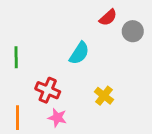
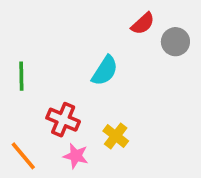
yellow cross: (104, 96) -> (116, 136), moved
orange line: (18, 118) -> (23, 156), turned -40

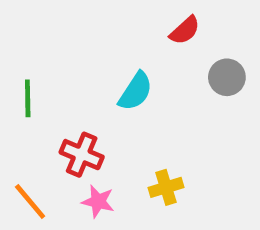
gray circle: (175, 42) -> (227, 77), moved
yellow cross: (116, 136) -> (166, 187), moved, turned 35

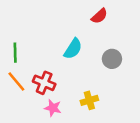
gray circle: (227, 77) -> (112, 59), moved
orange line: (30, 201) -> (16, 82), moved

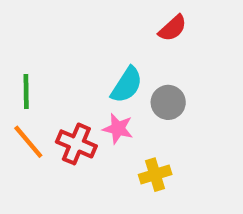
gray circle: (112, 59) -> (168, 102), moved
pink star: (53, 108) -> (118, 129), moved

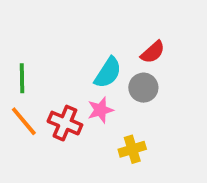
red semicircle: (173, 28) -> (153, 52), moved
pink star: (118, 129) -> (100, 110), turned -30

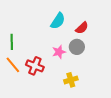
cyan semicircle: (108, 73) -> (58, 21), moved
pink star: (100, 110) -> (59, 52), moved

